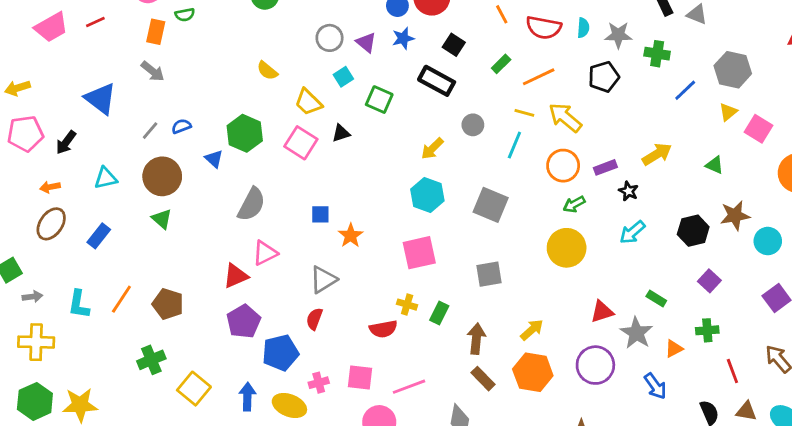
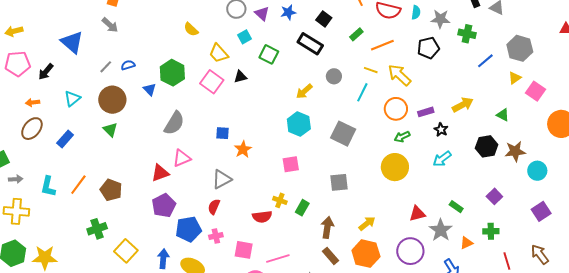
cyan triangle: (106, 178) -> (72, 99), turned -30
black hexagon: (693, 231) -> (487, 146), moved
pink square: (419, 253) -> (291, 164), size x0.7
pink cross: (319, 383) -> (216, 236), moved

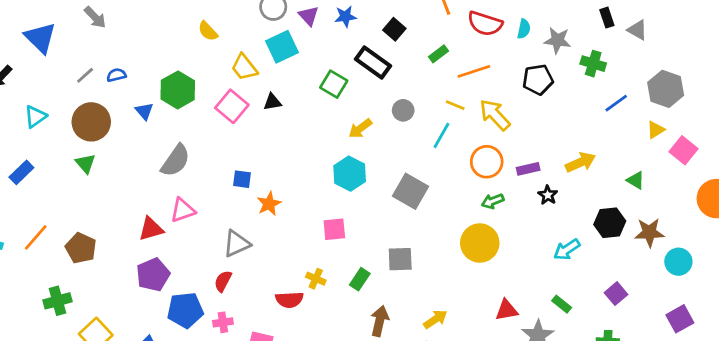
cyan square: (245, 37) -> (282, 47), size x1.6
green square: (269, 54) -> (334, 84), moved
cyan arrow: (442, 159) -> (567, 250), moved
green rectangle: (302, 208) -> (360, 279), moved

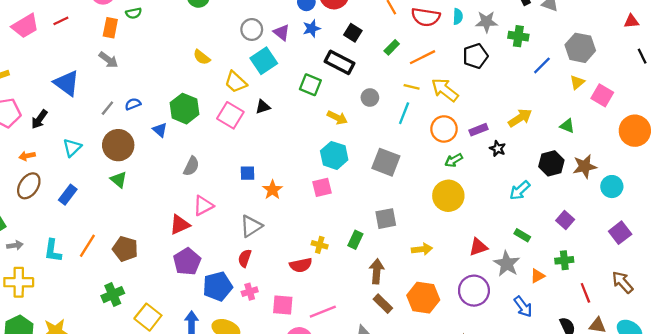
yellow arrow: (360, 129) -> (337, 118), turned -108
gray semicircle: (176, 161) -> (191, 166), size x0.7
pink square: (334, 229) -> (322, 187), moved
yellow arrow: (435, 319) -> (422, 249), moved, turned 36

